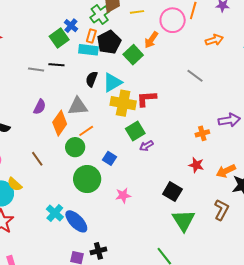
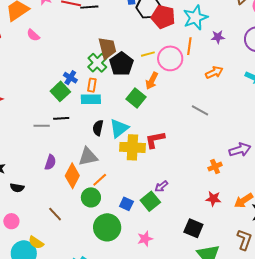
yellow line: (137, 12) -> (148, 54), moved
black pentagon: (109, 42) -> (121, 64), moved
green square: (135, 131) -> (150, 201), moved

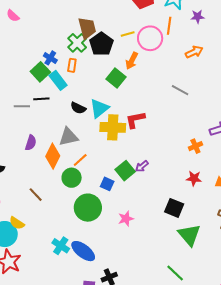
cyan rectangle: (91, 99) -> (58, 80), moved, turned 54
black semicircle: (98, 128) -> (78, 108), turned -77
green square: (150, 201) -> (125, 171), moved

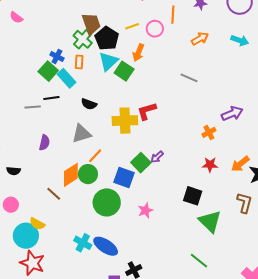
pink circle: (150, 38) -> (155, 29), size x0.7
cyan triangle: (99, 108) -> (108, 61), moved
orange diamond: (53, 156) -> (71, 175), moved, turned 35
blue square: (107, 184) -> (124, 177), size x1.5

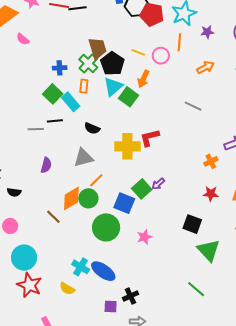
yellow line: (132, 26) -> (138, 52), turned 40
blue cross: (57, 56) -> (60, 68), moved, turned -32
yellow semicircle: (37, 224) -> (67, 289), moved

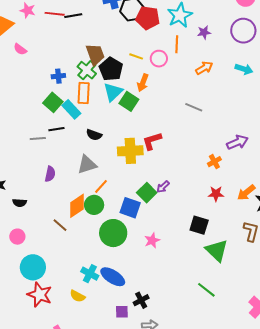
orange rectangle: (84, 86) -> (84, 93), size x1.5

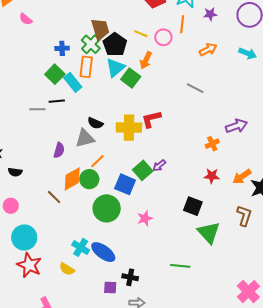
black semicircle: (94, 135) -> (95, 123), moved
purple semicircle: (50, 174) -> (59, 150), moved
green line: (206, 290) -> (180, 266), moved, turned -36
black cross: (141, 300) -> (130, 277), turned 35

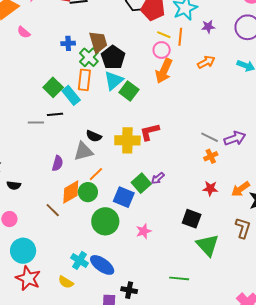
yellow line: (141, 34) -> (164, 35), moved
blue cross: (62, 48) -> (68, 43), moved
orange arrow: (146, 60) -> (164, 71), moved, size x1.4
gray line: (195, 88) -> (210, 137), moved

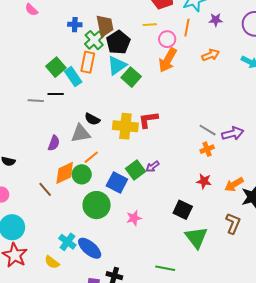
yellow line: (164, 35) -> (150, 25), moved, turned -32

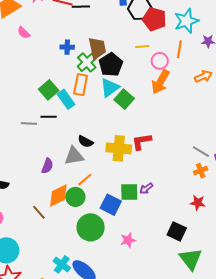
green square: (136, 170) -> (129, 192), turned 36

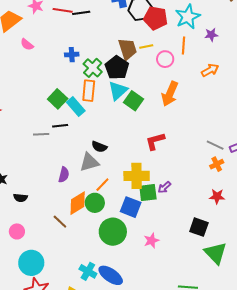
brown trapezoid: (97, 48) -> (127, 49), moved
orange arrow: (160, 82) -> (170, 94), moved
yellow cross: (119, 148) -> (137, 176), moved

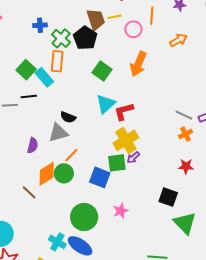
cyan triangle: (118, 91) -> (106, 104), moved
yellow cross: (137, 176) -> (126, 140), moved, turned -30
green circle: (113, 232) -> (84, 217), moved

